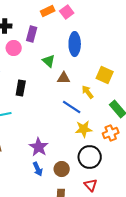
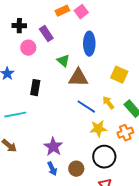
purple rectangle: (32, 34) -> (46, 34), turned -49
brown triangle: (64, 78) -> (78, 78), size x1.5
yellow arrow: (88, 92) -> (108, 103), moved

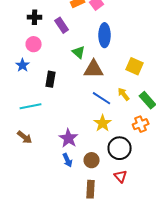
pink circle: (28, 48) -> (34, 44), moved
yellow star: (98, 129) -> (103, 123), moved, turned -30

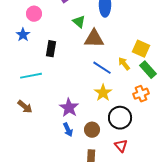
yellow square: (135, 66) -> (141, 49), moved

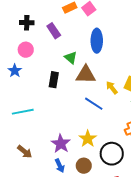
black rectangle: (51, 49) -> (54, 80), moved
yellow arrow: (124, 64) -> (112, 88), moved
yellow star: (103, 93) -> (88, 139), moved
brown arrow: (25, 107) -> (25, 152), moved

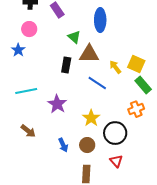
black rectangle: (54, 80) -> (66, 65), moved
purple star: (61, 144) -> (57, 104), moved

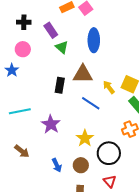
green triangle: (74, 37) -> (62, 47), moved

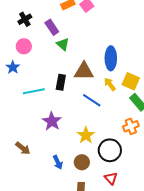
black cross: (24, 22) -> (25, 19), turned -32
blue ellipse: (94, 40) -> (111, 58), moved
cyan line: (20, 111) -> (34, 91), moved

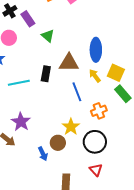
purple rectangle: (52, 27) -> (28, 19), moved
blue line: (92, 100) -> (77, 92), turned 36
purple star: (52, 121) -> (21, 122), moved
orange cross: (131, 126) -> (99, 111), moved
brown circle: (82, 162) -> (58, 143), moved

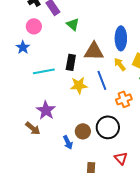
yellow star: (71, 127) -> (79, 85), moved, turned 30
black circle: (95, 142) -> (108, 127), moved

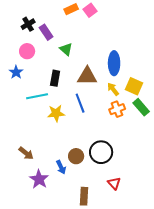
black rectangle: (71, 62) -> (55, 78), moved
blue line: (102, 80) -> (80, 103), moved
yellow star: (79, 85) -> (56, 113), moved
orange cross: (124, 99) -> (117, 109), moved
purple star: (46, 110) -> (39, 179), moved

